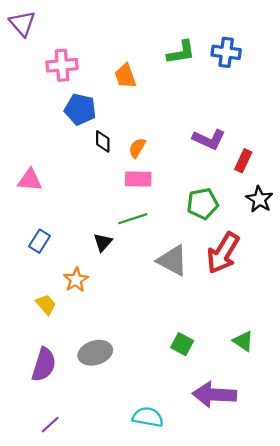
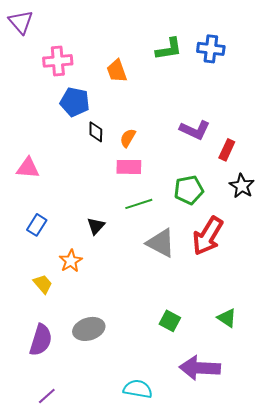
green line: (133, 219) -> (139, 204), moved

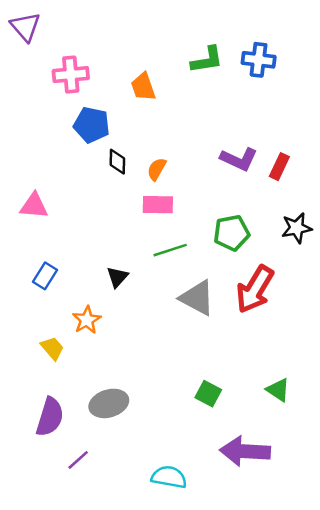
red rectangle: (227, 150) -> (279, 167), moved
black star: (242, 186) -> (297, 228), turned 30
purple line: (47, 396) -> (78, 460), moved

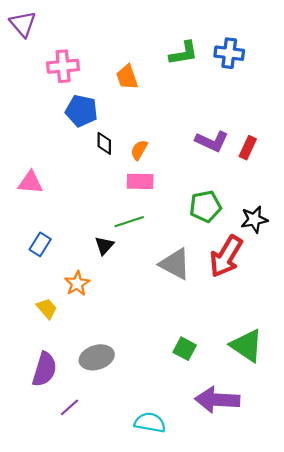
black star: (297, 228) -> (254, 219), moved
green line: (170, 250) -> (129, 222), moved
green triangle: (278, 390) -> (247, 345), size x1.6

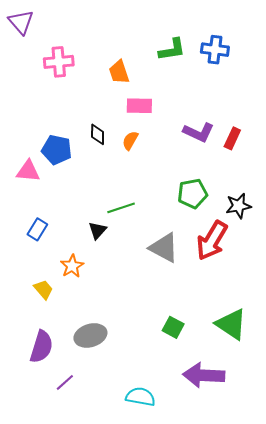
blue pentagon: (81, 111) -> (57, 150), moved
pink rectangle: (140, 181) -> (139, 106), moved

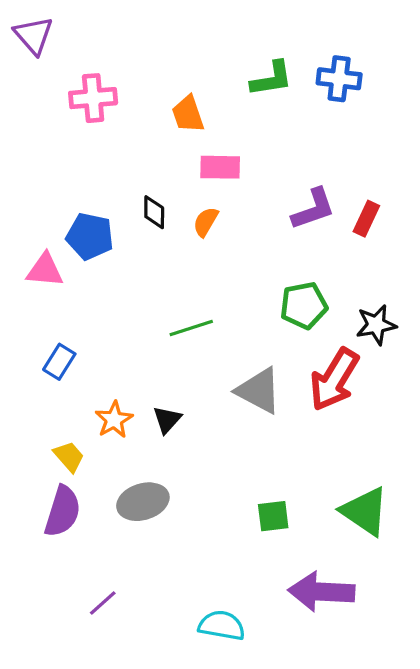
purple L-shape: (199, 132) -> (313, 209), turned -44
black triangle: (98, 230) -> (167, 420), moved
green square: (173, 327) -> (273, 516), turned -35
gray ellipse: (90, 335) -> (143, 502), moved
purple semicircle: (41, 347) -> (63, 511), moved

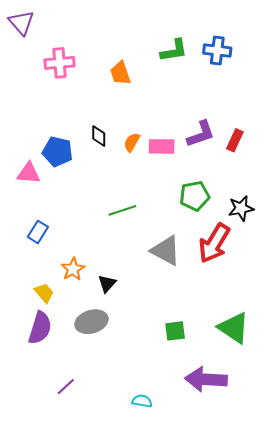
pink rectangle: (220, 167) -> (162, 146), moved
black triangle: (167, 420) -> (107, 284), moved
cyan semicircle: (222, 625) -> (142, 401), size x0.7

